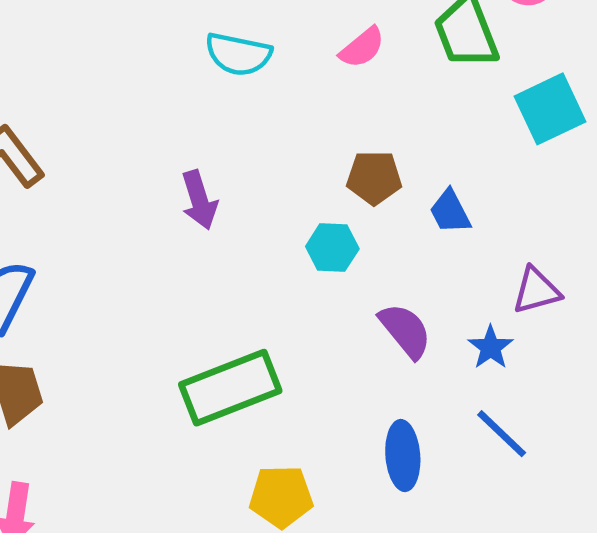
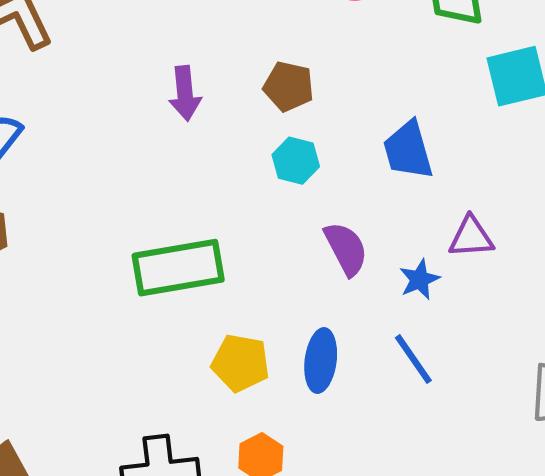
brown pentagon: (374, 178) -> (289, 86), moved
blue trapezoid: (450, 212) -> (408, 150), size x1.4
yellow pentagon: (281, 497) -> (240, 363), moved

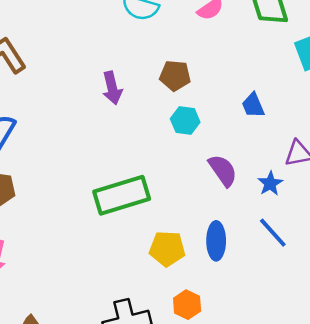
blue trapezoid: (408, 150) -> (253, 105), size x0.7

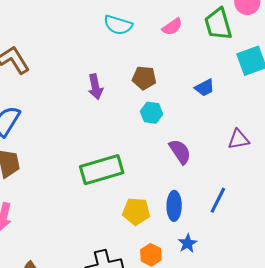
blue trapezoid: (253, 105) -> (205, 88), moved, turned -95
blue star: (270, 184) -> (188, 243), moved
blue line: (273, 233) -> (218, 200), turned 68

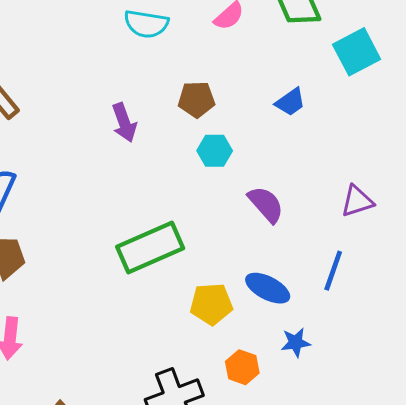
purple triangle: (239, 139) -> (357, 201), moved
blue ellipse: (174, 206) -> (268, 288), turned -56
blue star: (188, 243) -> (296, 342), turned 30

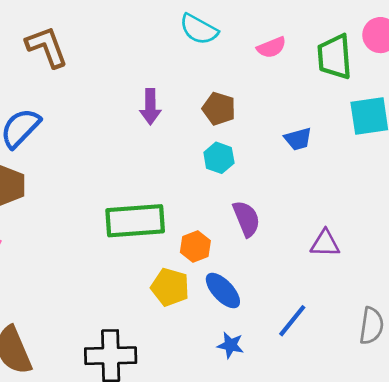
blue line: (333, 271) -> (292, 321), moved
orange hexagon: (242, 367) -> (195, 246), moved

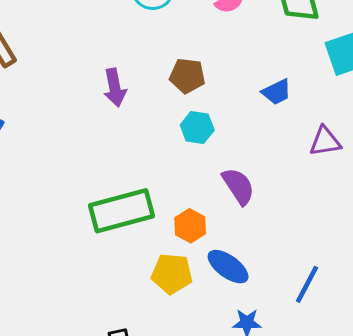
purple triangle: (325, 243) -> (325, 141), moved

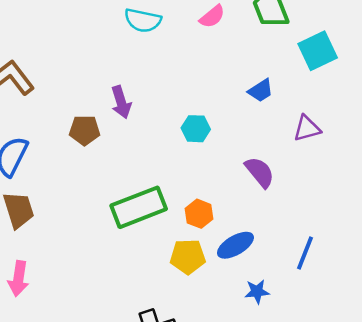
brown pentagon: (187, 76) -> (85, 130), moved
purple semicircle: (238, 186) -> (260, 172), moved
blue ellipse: (228, 267) -> (235, 245), turned -60

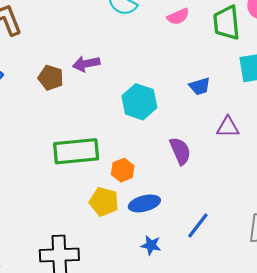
purple arrow: (121, 102) -> (86, 64), turned 80
cyan hexagon: (196, 129) -> (139, 102), size x1.5

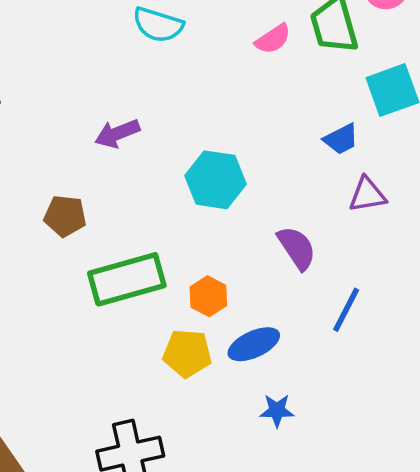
pink semicircle: (178, 16) -> (273, 39), moved
brown pentagon: (51, 78) -> (65, 216), moved
blue trapezoid: (200, 86) -> (341, 139), moved
blue line: (198, 226) -> (346, 310), moved

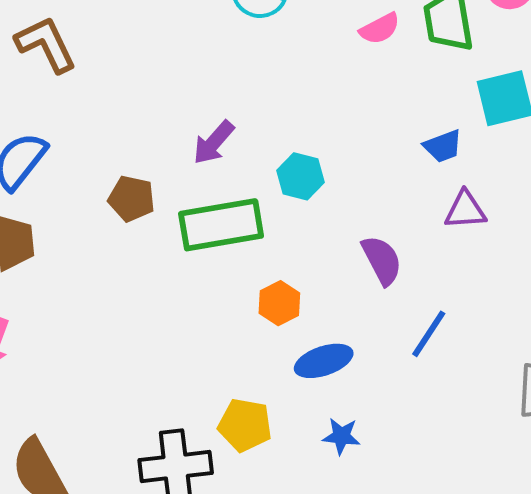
purple arrow: (117, 133) -> (214, 143), moved, turned -33
cyan hexagon: (215, 180) -> (301, 176), size x0.7
green rectangle: (127, 279) -> (221, 225), moved
yellow pentagon: (187, 353) -> (245, 425), moved

